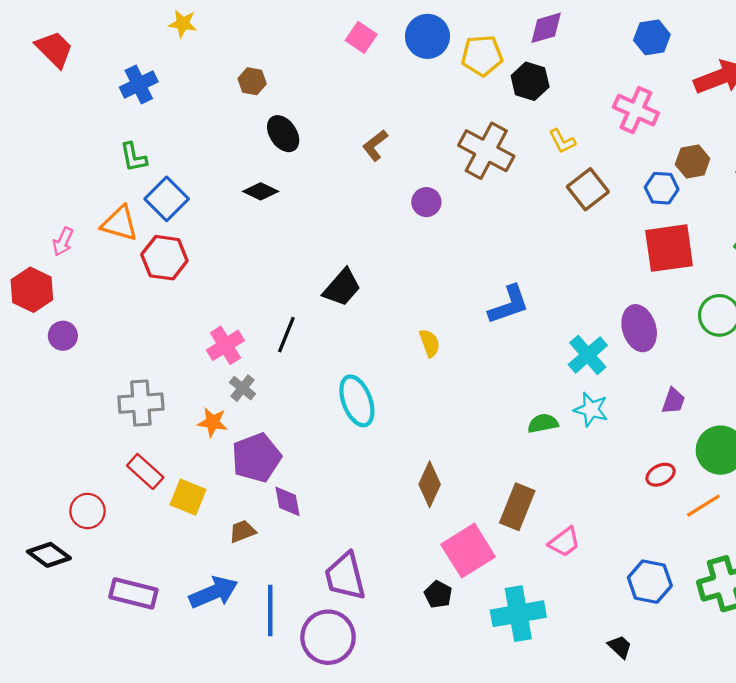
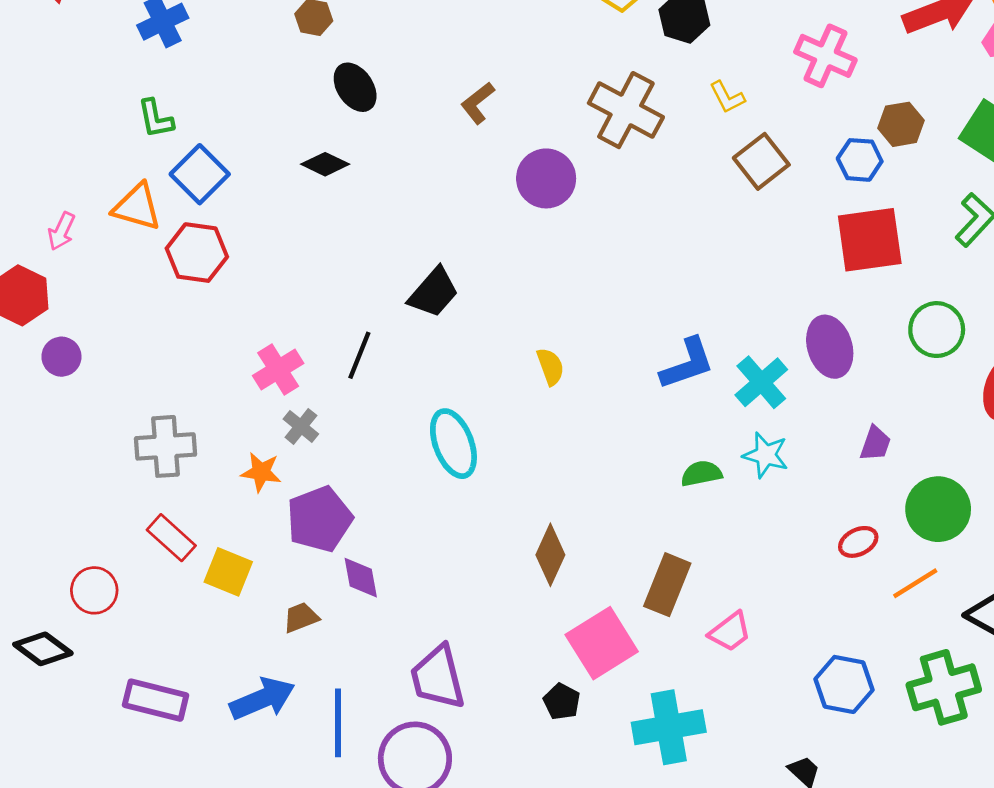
purple circle: (426, 202) -> (546, 178), size x1.5
blue L-shape: (509, 305) -> (687, 364), moved

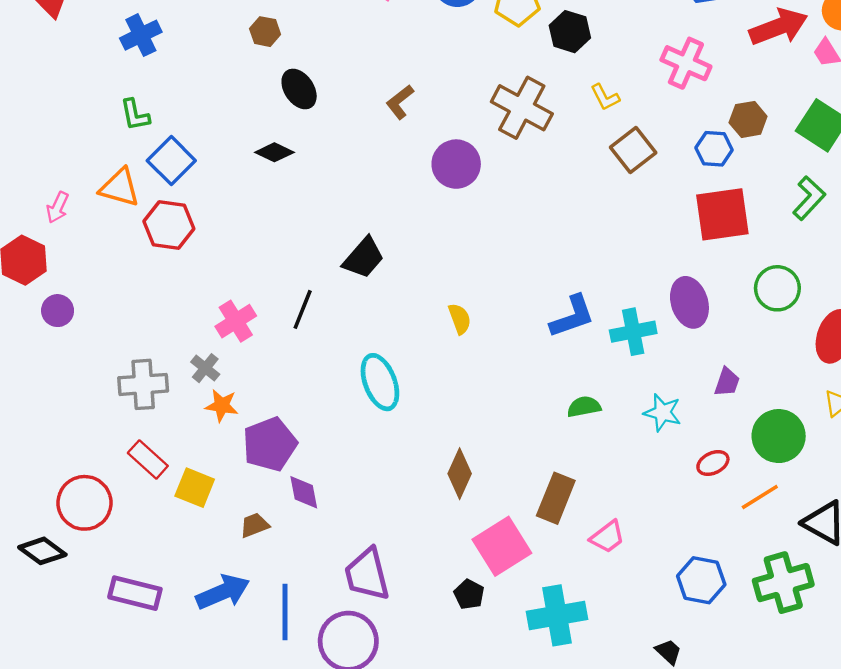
cyan cross: (761, 382) -> (633, 332), turned 30
gray cross: (301, 426) -> (205, 368), moved
cyan star: (766, 455) -> (662, 413), moved
red circle: (94, 590) -> (85, 503), size x1.4

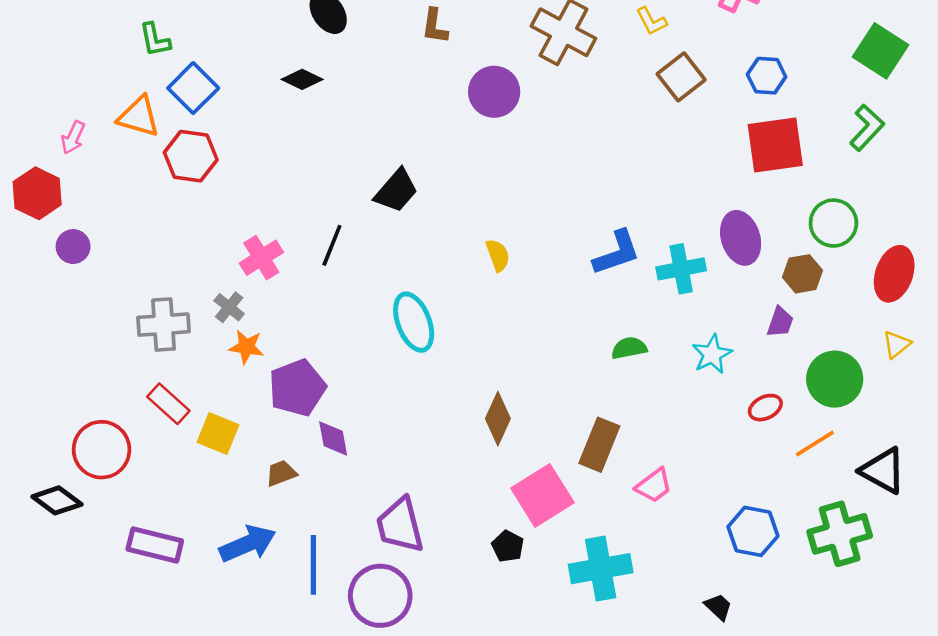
brown L-shape: (400, 102) -> (435, 26), turned -44
brown hexagon: (748, 119) -> (802, 274), moved
cyan star: (662, 413) -> (712, 354), turned 30

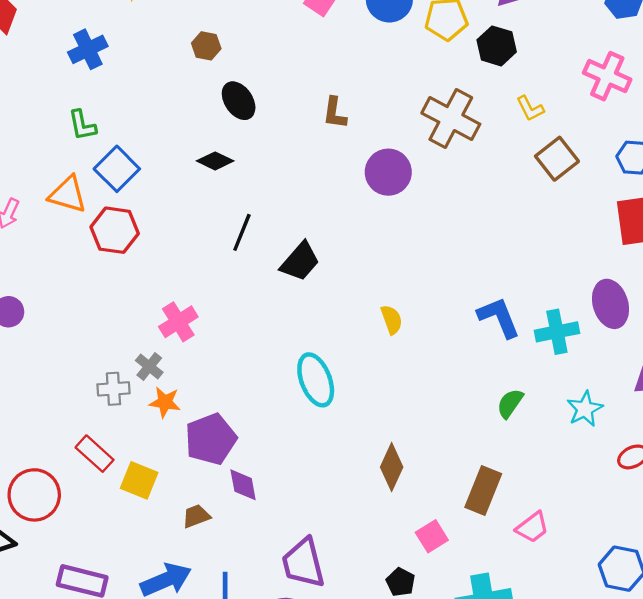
black line: (332, 245) -> (242, 232), moved
blue L-shape: (617, 253) -> (499, 317), turned -93
gray cross: (163, 325) -> (113, 389), moved, size x0.7
green semicircle: (629, 348) -> (510, 403), turned -44
pink square: (542, 495) -> (432, 536), size x0.6

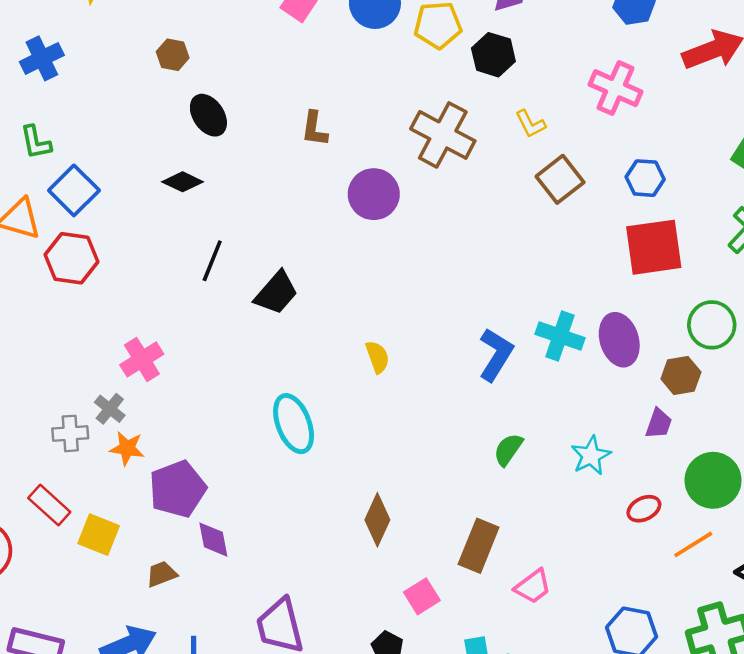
blue L-shape: (499, 317) -> (496, 354), turned 54
cyan cross: (557, 332) -> (560, 336), moved, turned 30

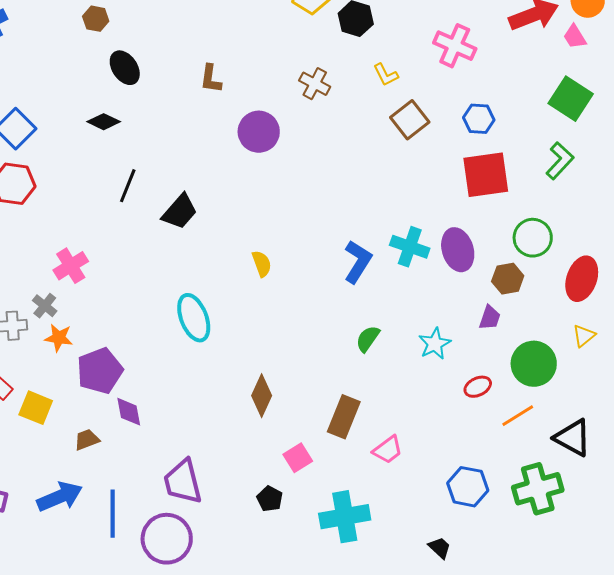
brown cross: (443, 135) -> (315, 84), size x0.6

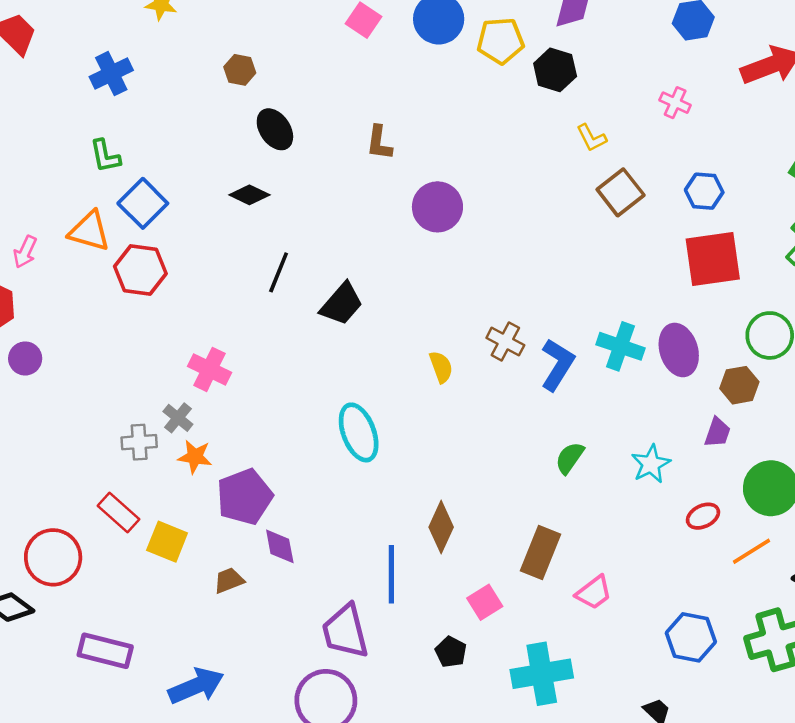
pink cross: (455, 46) -> (675, 103), size x0.6
brown cross: (315, 84) -> (505, 342), moved
pink cross: (71, 266) -> (209, 369), turned -32
blue arrow: (60, 497) -> (196, 686), moved
blue line: (113, 514) -> (391, 574), moved

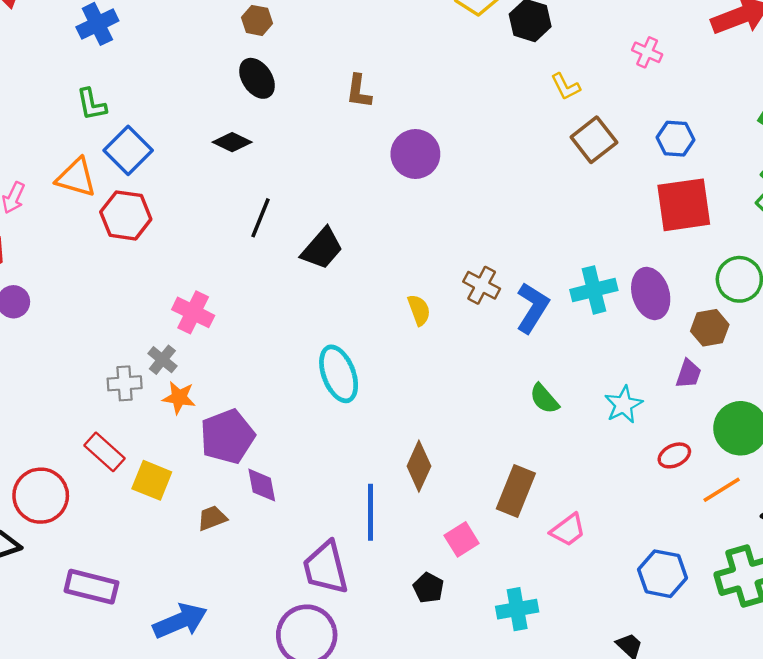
brown hexagon: (240, 70) -> (257, 20), moved
cyan cross: (621, 346) -> (594, 290), turned -33
green semicircle: (570, 458) -> (544, 399), turned -76
cyan cross: (542, 674) -> (517, 609), size x0.7

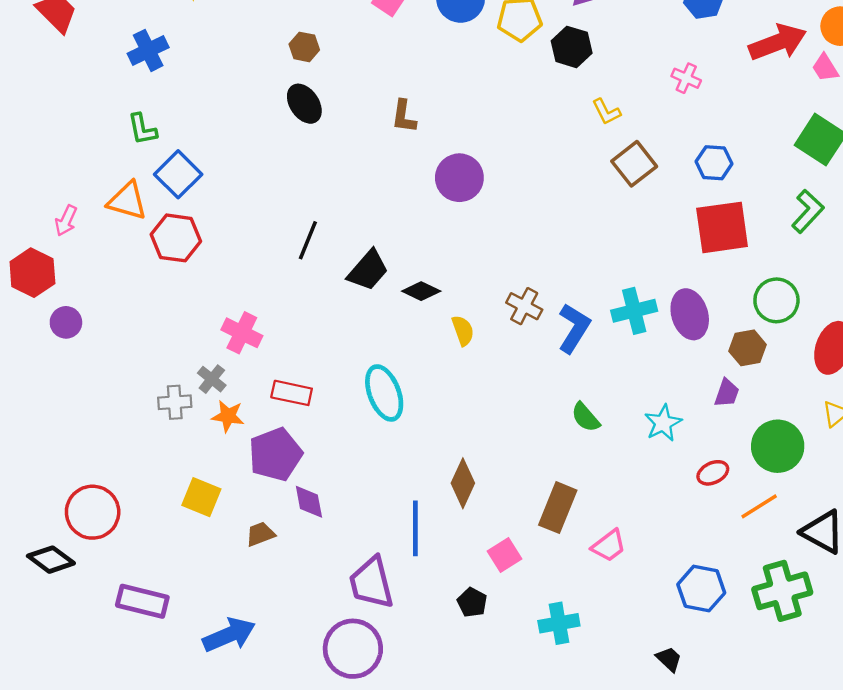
black diamond: (232, 142) -> (421, 291), moved
red rectangle: (104, 452) -> (292, 393), moved, turned -30

